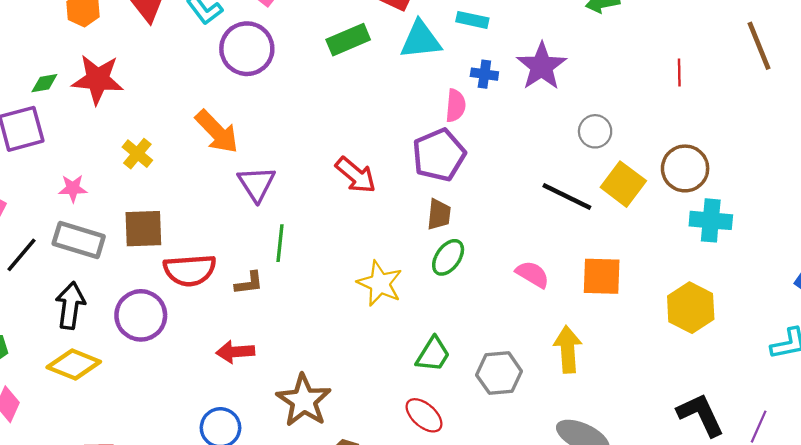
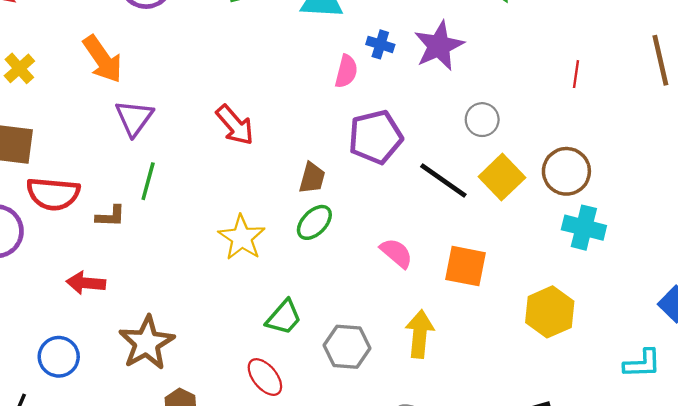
purple pentagon: (439, 155) -> (375, 137), moved

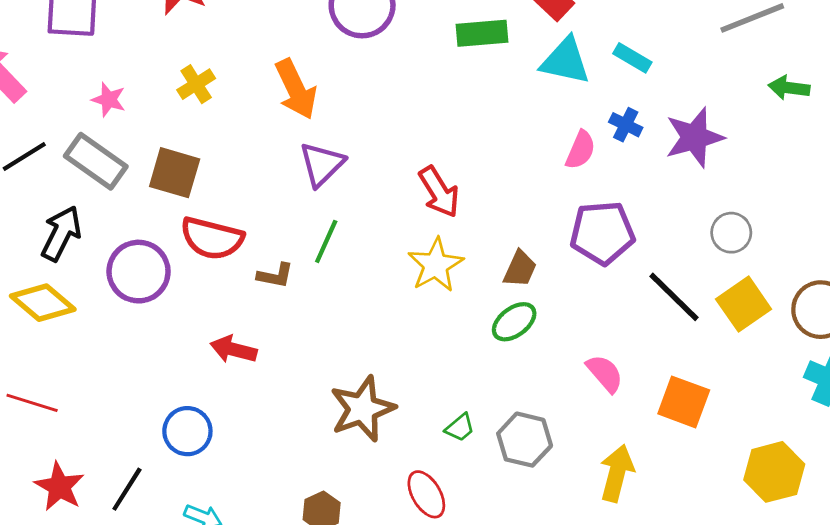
yellow star: (242, 238) -> (436, 265), moved
green trapezoid: (284, 317) -> (460, 428), size x0.7
brown star: (147, 343) -> (362, 409), moved
gray hexagon: (347, 347) -> (525, 440), moved

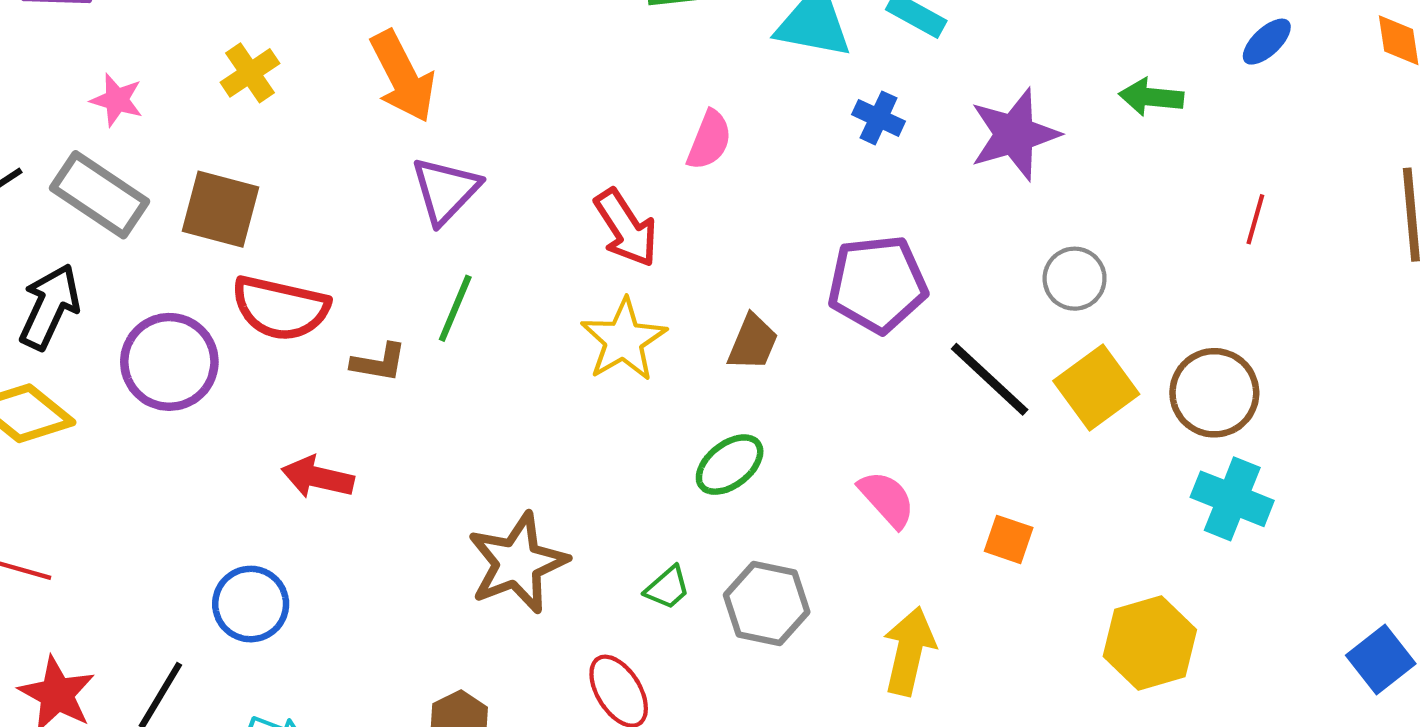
green arrow: (789, 88) -> (1151, 97), moved
blue cross: (626, 125) -> (879, 118), moved
pink semicircle: (580, 150) -> (709, 140), moved
green ellipse: (514, 322) -> (730, 465), moved
orange square: (684, 402) -> (1009, 539), size x0.6

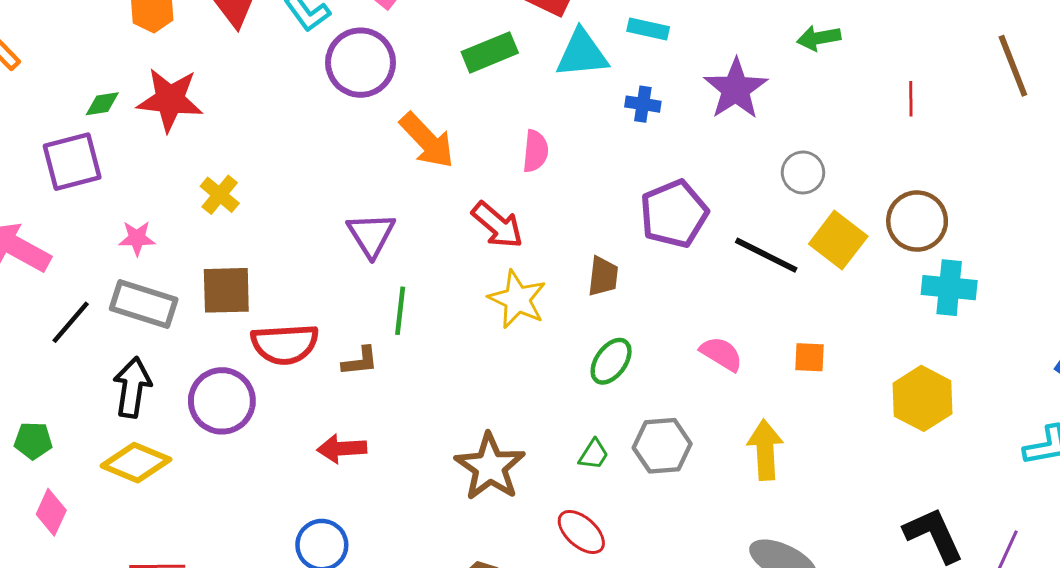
orange arrow: (403, 77) -> (427, 140), moved

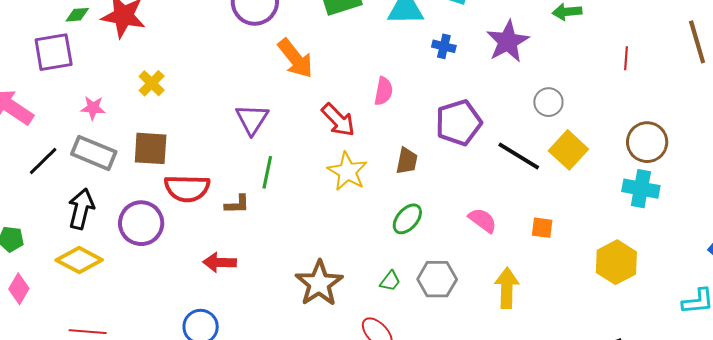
pink semicircle: (535, 151) -> (384, 91), moved
brown circle: (917, 221) -> (647, 142), moved

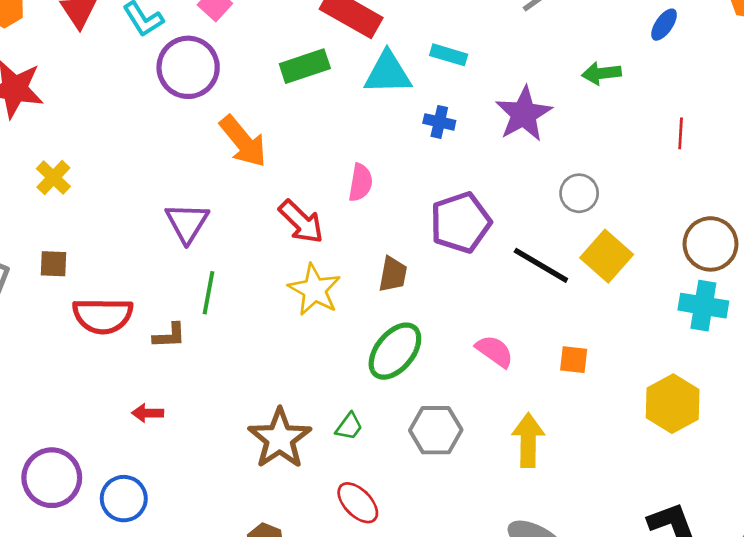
brown square: (151, 148) -> (54, 264), size x0.6
green ellipse: (407, 219) -> (395, 351), size x1.4
purple circle: (141, 223) -> (52, 478), moved
red arrow: (220, 262) -> (148, 413), size x0.7
green trapezoid: (390, 281) -> (349, 426), moved

